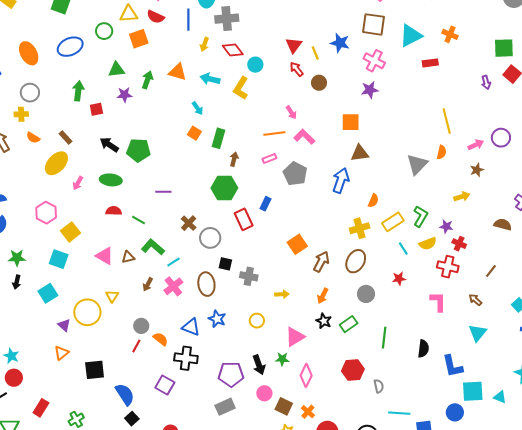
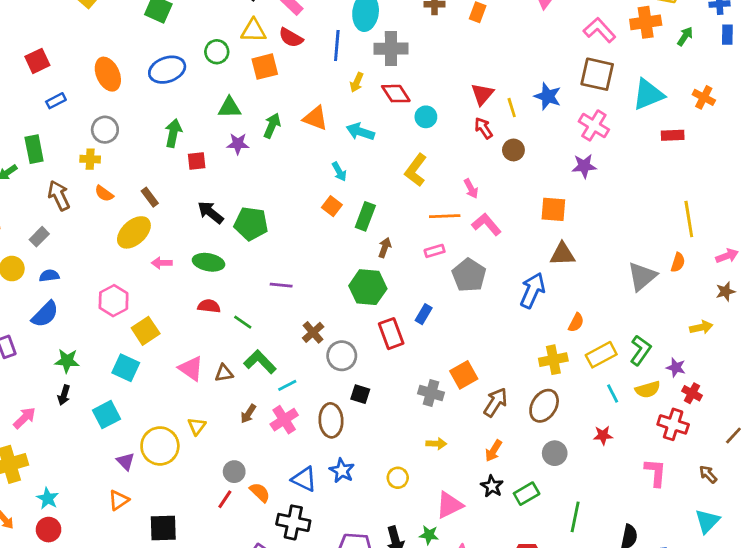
yellow L-shape: (241, 88) -> (416, 170), moved
pink arrow: (78, 183) -> (162, 263), turned 56
gray cross: (249, 276) -> (431, 393), moved

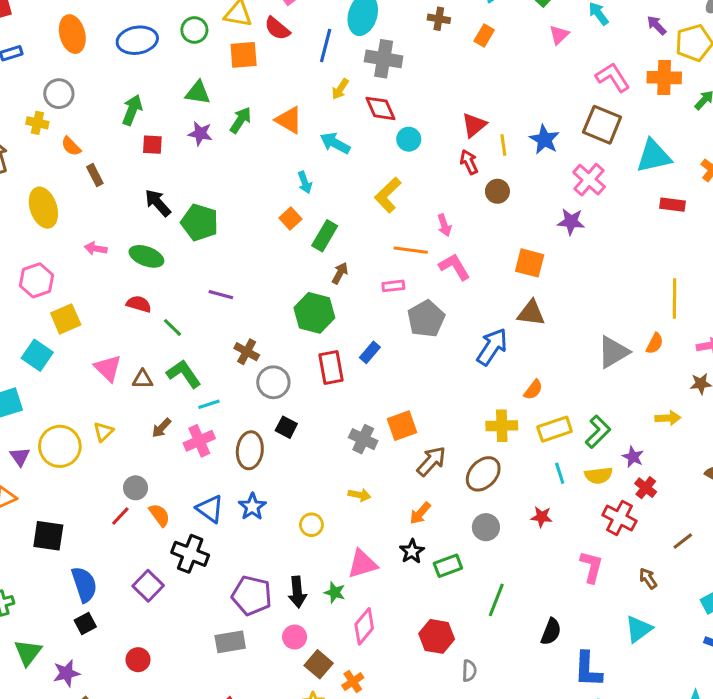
orange semicircle: (104, 194) -> (71, 146), moved
yellow ellipse: (134, 232) -> (43, 208), moved, turned -76
brown cross: (313, 332) -> (247, 352), turned -30

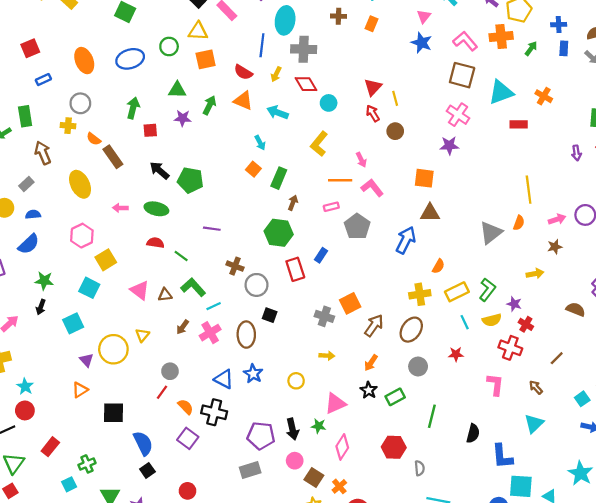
red semicircle: (277, 28) -> (243, 72), moved
blue star: (544, 140) -> (421, 43), moved
brown rectangle: (95, 175) -> (113, 157), size x1.5
orange semicircle: (159, 515) -> (186, 407), moved

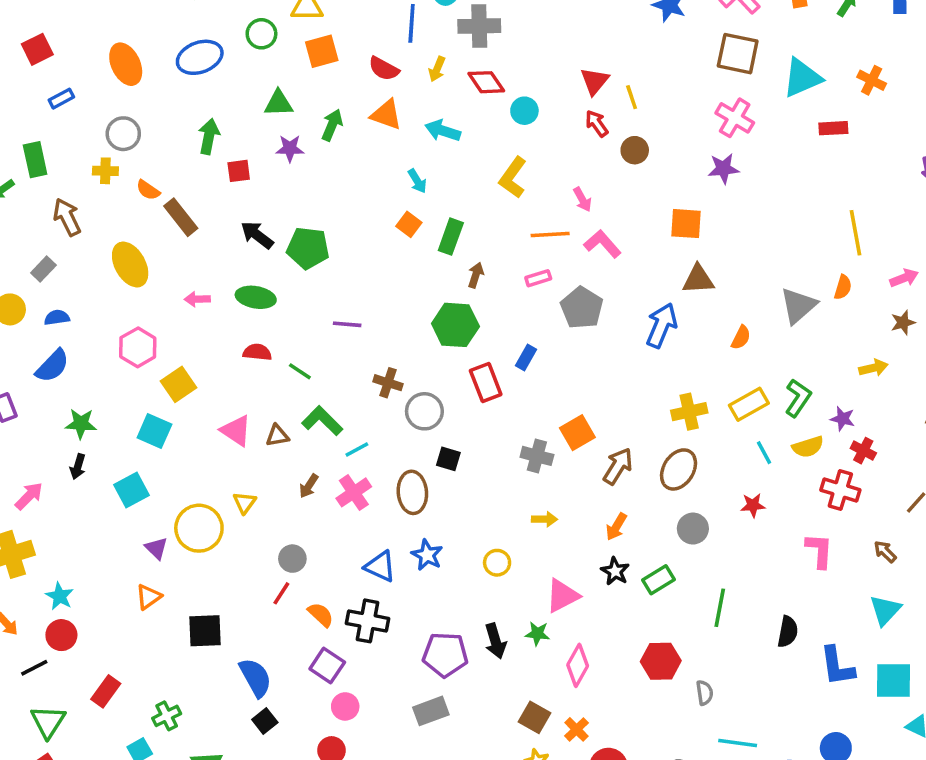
orange semicircle: (438, 266) -> (741, 338), moved
pink circle: (295, 461) -> (345, 706), moved
cyan square: (521, 486) -> (894, 680), moved

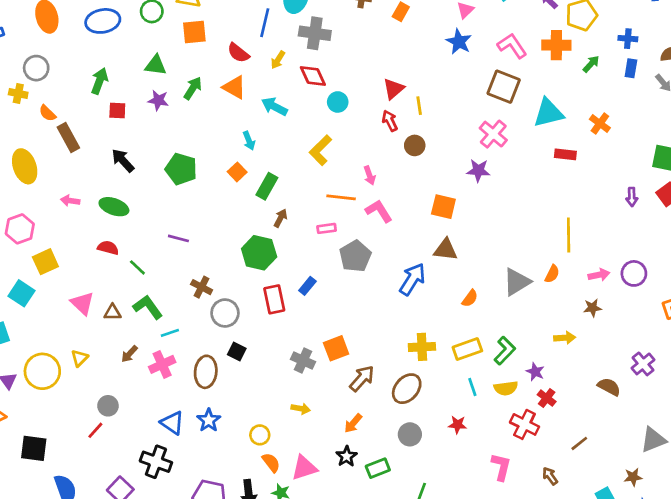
green pentagon: (308, 248) -> (181, 169), moved
orange semicircle: (321, 615) -> (271, 463), moved

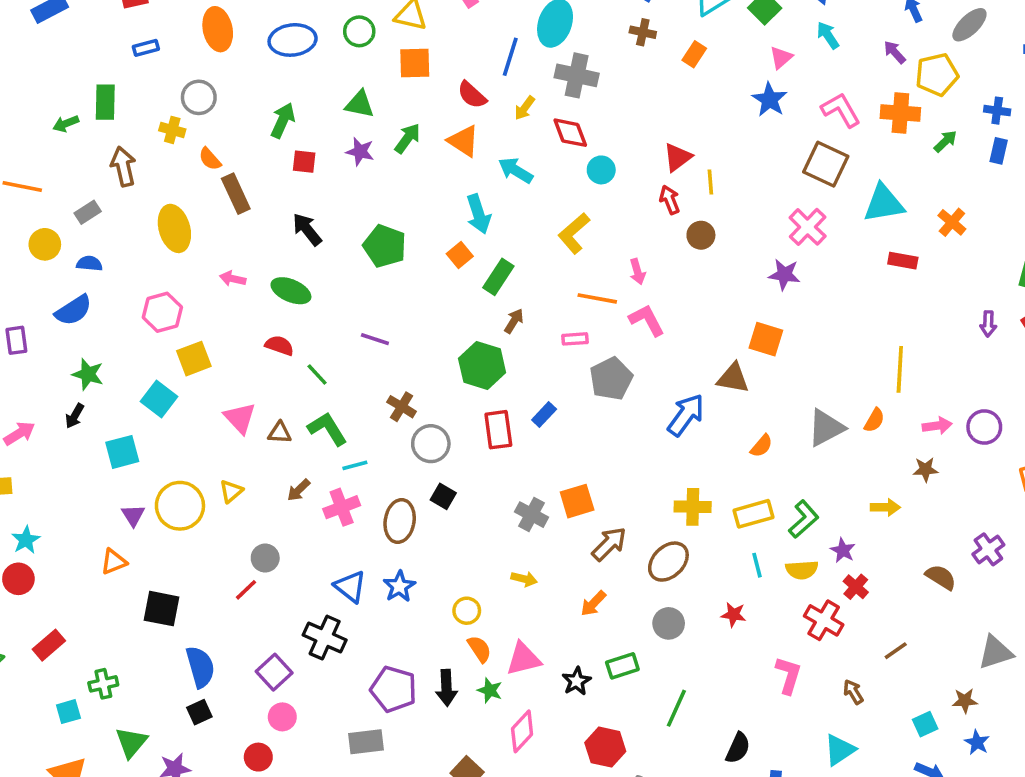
cyan arrow: (249, 141) -> (478, 214), size x1.5
orange square: (443, 207) -> (766, 339), moved
black star: (347, 456) -> (577, 681), moved

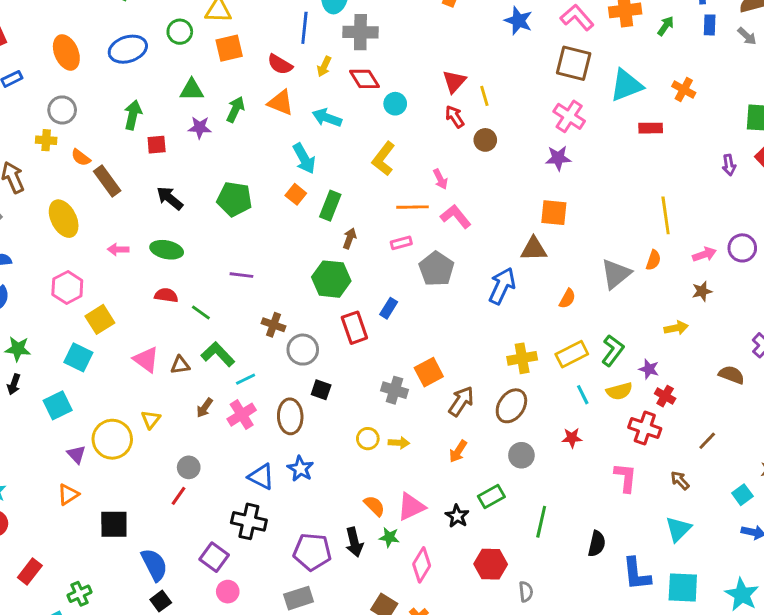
yellow circle: (467, 611) -> (368, 439), moved

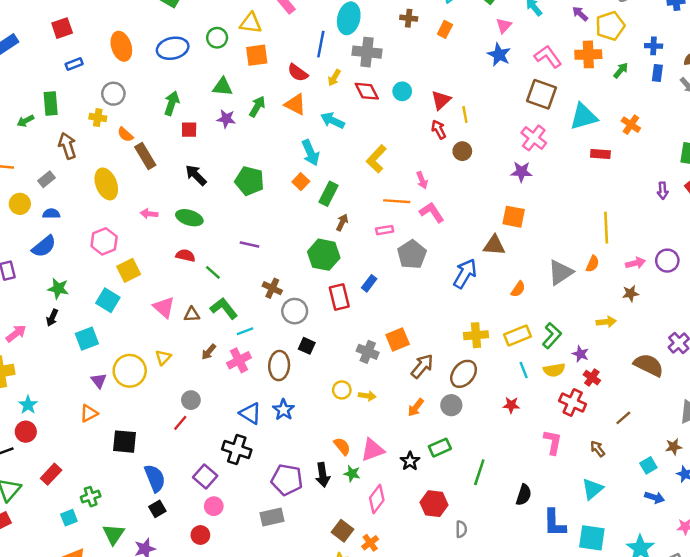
cyan circle: (395, 104) -> (402, 91), moved
brown semicircle: (732, 375) -> (649, 365), size x1.4
gray circle: (521, 455) -> (451, 405), moved

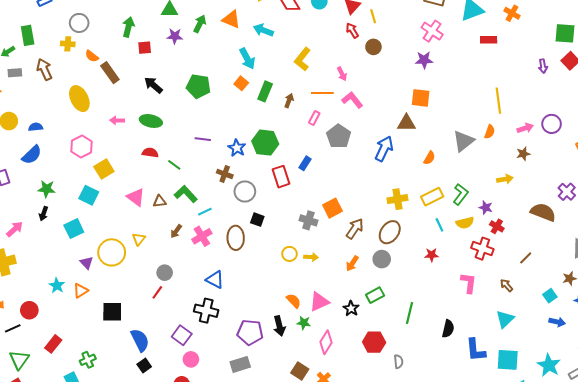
gray rectangle: (46, 179) -> (15, 73), moved, turned 40
brown arrow: (342, 222) -> (289, 101), moved
pink rectangle: (385, 230) -> (314, 118), turned -48
cyan star: (28, 405) -> (57, 286), moved
blue star: (284, 410) -> (237, 148), moved

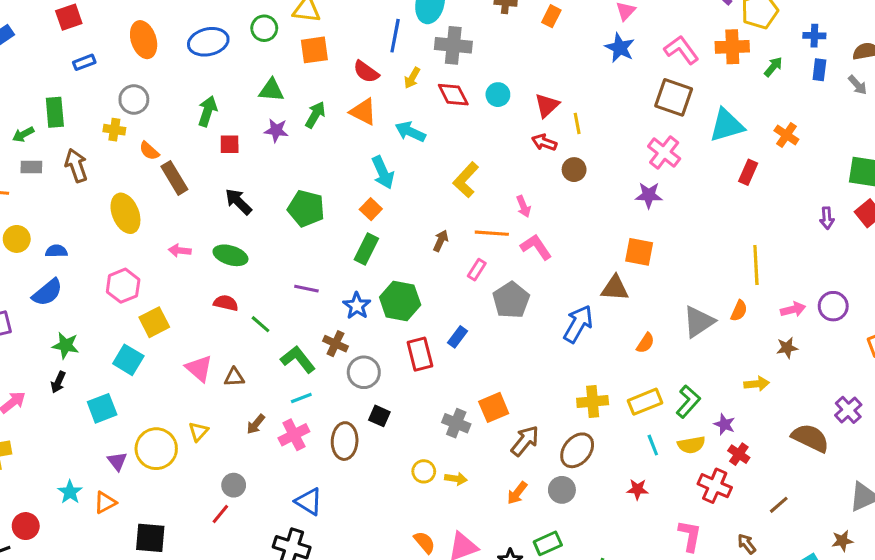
red arrow: (352, 30) -> (544, 142), turned -42
red rectangle: (489, 40) -> (748, 172), turned -70
green rectangle: (265, 91) -> (366, 249), moved
green L-shape: (186, 194) -> (298, 359), moved

